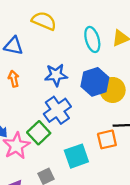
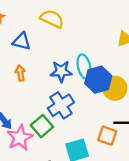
cyan ellipse: (92, 39) -> (84, 67), moved
orange square: (107, 139) -> (107, 136), turned 30

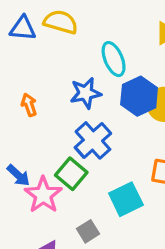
blue triangle: (22, 41) -> (23, 28), moved
cyan ellipse: (84, 67) -> (114, 59), moved

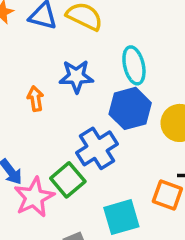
blue star: (86, 93) -> (76, 76), moved
blue hexagon: (139, 96) -> (130, 108), moved

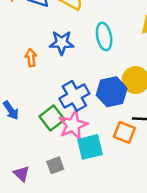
blue hexagon: (130, 108) -> (112, 92), moved
pink star: (34, 197) -> (73, 125), moved

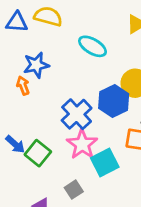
cyan ellipse: (104, 36) -> (92, 46), turned -36
blue star: (62, 43) -> (36, 65), moved
green square: (52, 118) -> (38, 153), moved

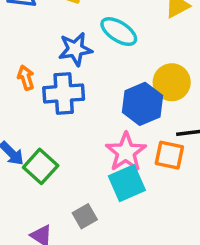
blue star: (36, 65) -> (75, 49), moved
blue cross: (77, 114) -> (64, 93), moved, turned 36
pink star: (82, 144) -> (126, 152), moved

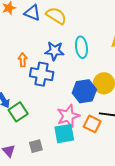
cyan ellipse: (119, 32) -> (81, 47), turned 35

